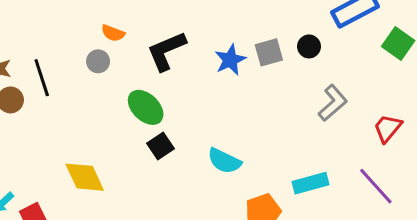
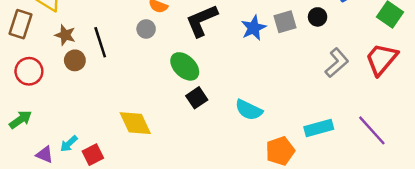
red trapezoid: (388, 128) -> (382, 59), moved, size x1.4

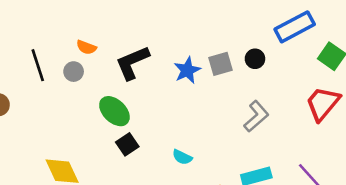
black line: (100, 42) -> (38, 65), moved
gray L-shape: (337, 63) -> (256, 116), moved
cyan semicircle: (249, 110) -> (182, 157), size x0.7

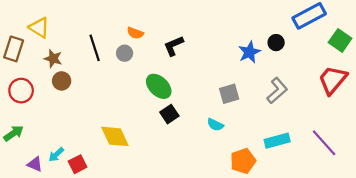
black L-shape: (132, 63) -> (174, 46), size x0.7
gray square: (221, 64) -> (229, 94), moved
blue star: (187, 70) -> (249, 52), moved

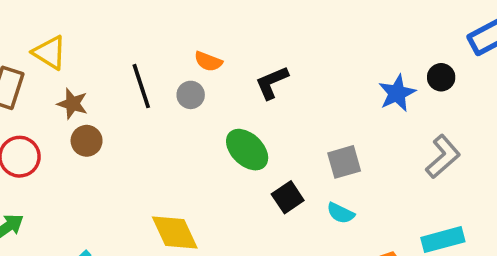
gray square: (229, 94) -> (344, 162), moved
black square: (169, 114) -> (288, 197), moved

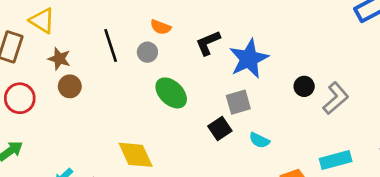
black circle: (441, 77) -> (304, 86), moved
blue star: (397, 93) -> (249, 59), moved, size x1.4
green ellipse: (247, 150) -> (171, 93), moved
gray square: (344, 162) -> (238, 102), moved

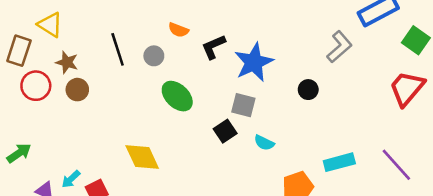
orange semicircle: (161, 27) -> (178, 30), moved
red circle: (20, 98) -> (36, 86), moved
gray L-shape: (336, 98) -> (339, 47), moved
gray square: (238, 102) -> (243, 105), turned 30

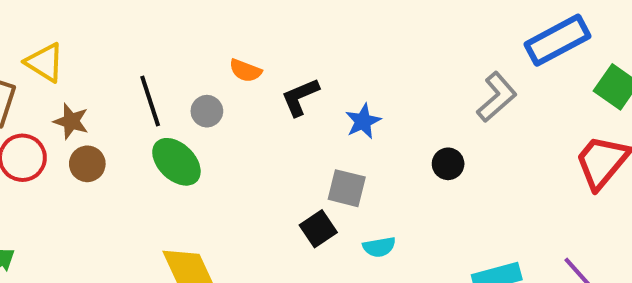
blue star: (254, 62) -> (363, 121), size x0.6
green ellipse: (177, 96) -> (176, 162), moved
cyan semicircle: (264, 143) -> (379, 247), turned -36

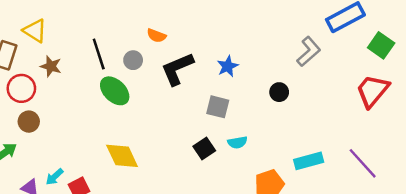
black L-shape: (300, 97) -> (177, 69), moved, size x1.4
brown circle: (87, 164) -> (29, 122), moved
black square: (318, 229) -> (204, 149), moved

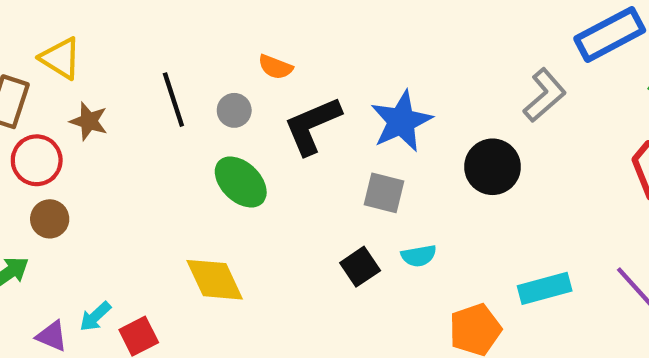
blue star: (228, 66) -> (401, 121), size x1.6
green ellipse: (115, 91) -> (241, 182), moved
black circle: (279, 92) -> (493, 167), size x1.6

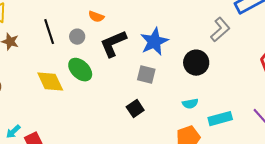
cyan semicircle: (419, 256) -> (190, 104), moved
yellow diamond: (215, 280) -> (50, 82), moved

